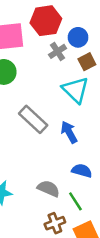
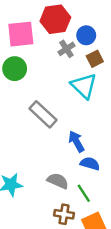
blue arrow: (69, 132) -> (76, 141), moved
brown cross: (55, 223) -> (64, 214), turned 30

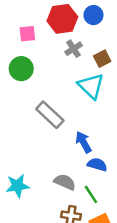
pink square: (21, 34) -> (27, 34), size x0.6
blue circle: (86, 35) -> (93, 15), moved

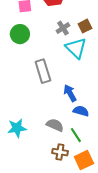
gray cross: (74, 49) -> (63, 28), moved
gray rectangle: (50, 115) -> (43, 71), turned 30

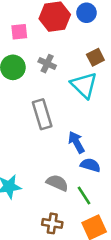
gray cross: (63, 28) -> (47, 64), moved, turned -32
brown cross: (60, 152) -> (52, 223), moved

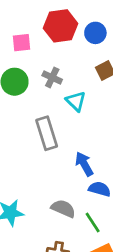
blue circle: (87, 13) -> (95, 33), moved
cyan triangle: (84, 85) -> (76, 101), moved, size x0.7

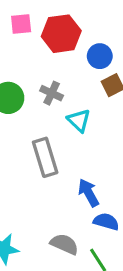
blue circle: (95, 33) -> (100, 56), moved
pink square: (22, 43) -> (21, 24), moved

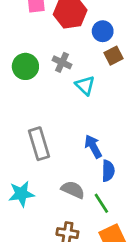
gray rectangle: (45, 157) -> (39, 144), moved
blue semicircle: (106, 222) -> (108, 171), turned 75

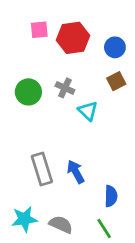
blue circle: (103, 31) -> (115, 47), moved
blue arrow: (93, 146) -> (76, 172), moved
gray semicircle: (73, 190) -> (61, 224), moved

